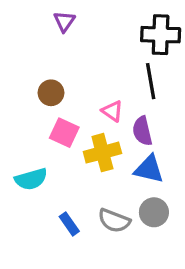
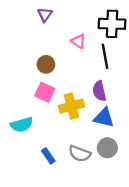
brown circle: (51, 93) -> (46, 64), moved
pink triangle: (112, 111) -> (78, 41), moved

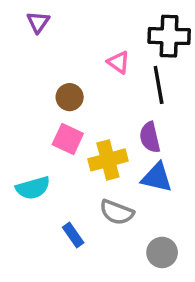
purple triangle: (45, 15) -> (38, 22), moved
gray circle: (107, 148) -> (162, 252), moved
gray semicircle: (80, 154) -> (117, 212), moved

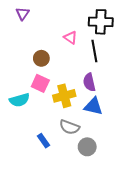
cyan semicircle: (33, 188) -> (19, 100), moved
gray circle: (162, 252) -> (87, 147), moved

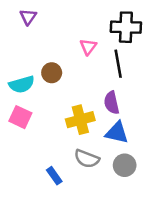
pink triangle: (70, 37) -> (88, 47), turned 32
pink square: (40, 83) -> (20, 117), moved
cyan semicircle: (19, 100) -> (22, 84), moved
gray circle: (87, 147) -> (125, 165), moved

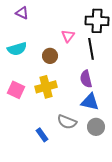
purple triangle: (28, 17) -> (22, 13), turned -40
brown circle: (52, 73) -> (50, 56), moved
cyan semicircle: (22, 84) -> (17, 49), moved
yellow cross: (80, 120) -> (46, 87), moved

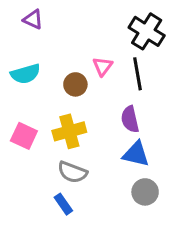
black cross: (97, 21) -> (147, 31), turned 30
pink triangle: (68, 36) -> (103, 66), moved
gray semicircle: (67, 122) -> (72, 172), moved

